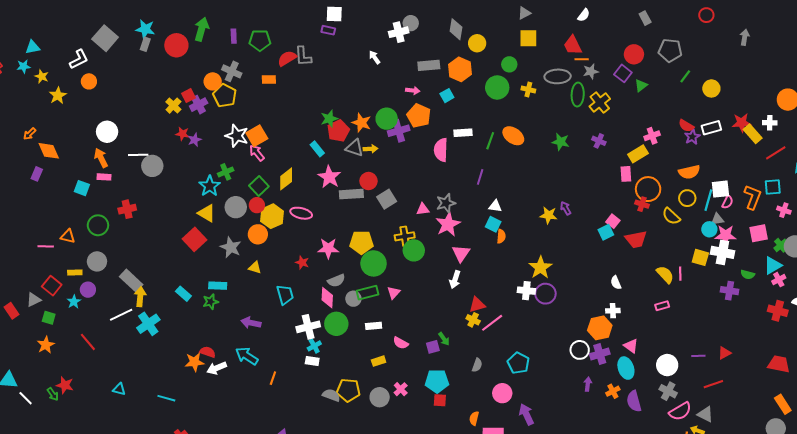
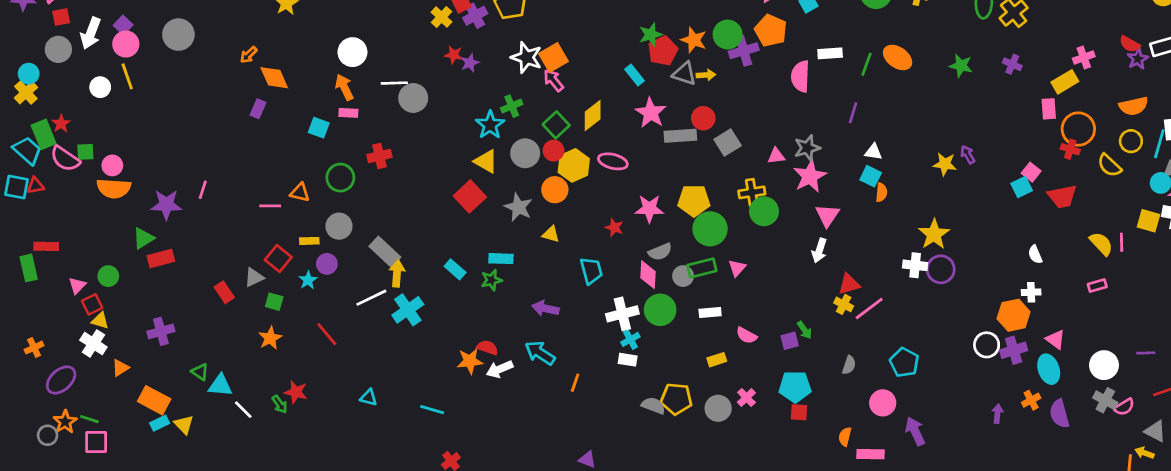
purple arrow: (588, 384) -> (997, 414), moved
pink semicircle: (680, 411) -> (1124, 407), moved, size x0.7

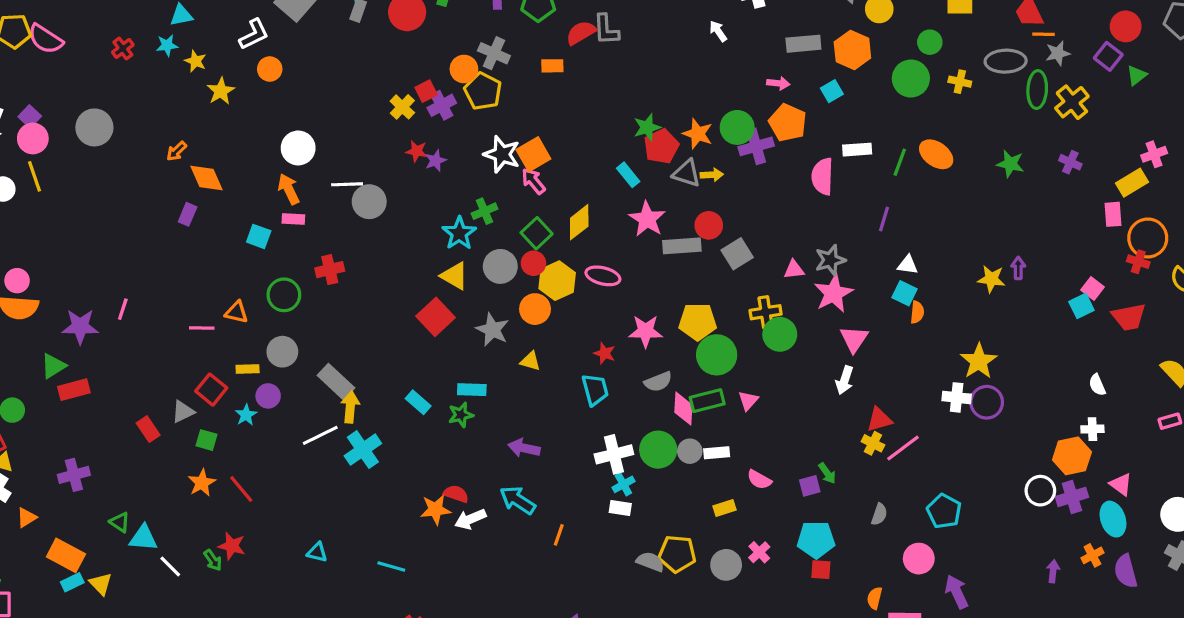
purple arrow: (968, 155) -> (1018, 268), turned 30
cyan trapezoid: (591, 271) -> (595, 390), moved
pink diamond: (648, 275) -> (683, 409), moved
gray circle: (683, 276) -> (690, 451), moved
red line: (327, 334) -> (241, 489), moved

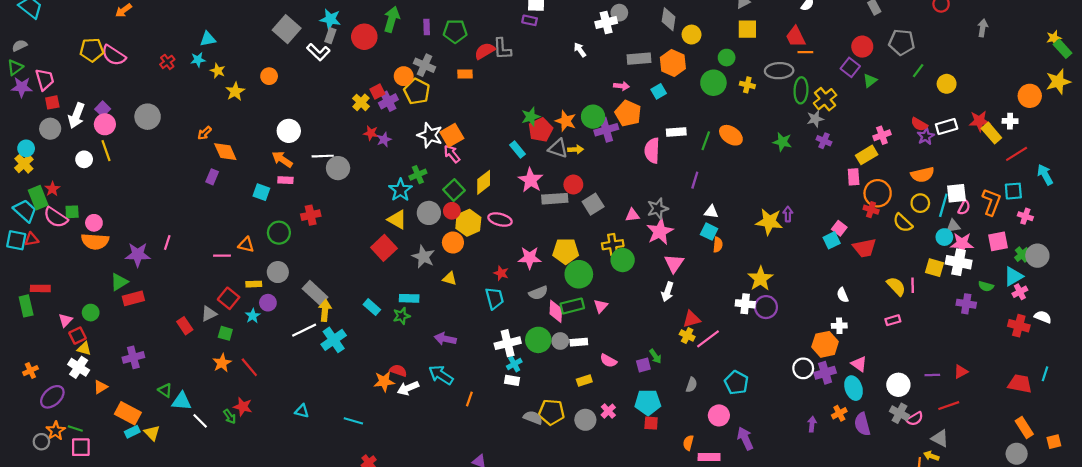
white L-shape: (254, 34) -> (318, 52), moved, turned 70
gray star: (1058, 53) -> (815, 119), moved
orange arrow: (289, 189) -> (282, 159), turned -30
yellow star: (991, 279) -> (769, 222), size x1.4

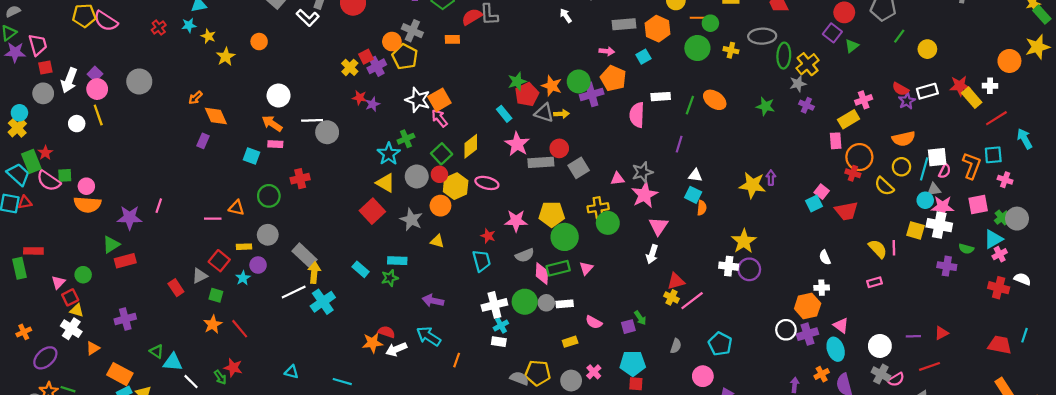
orange line: (805, 52) -> (697, 18), moved

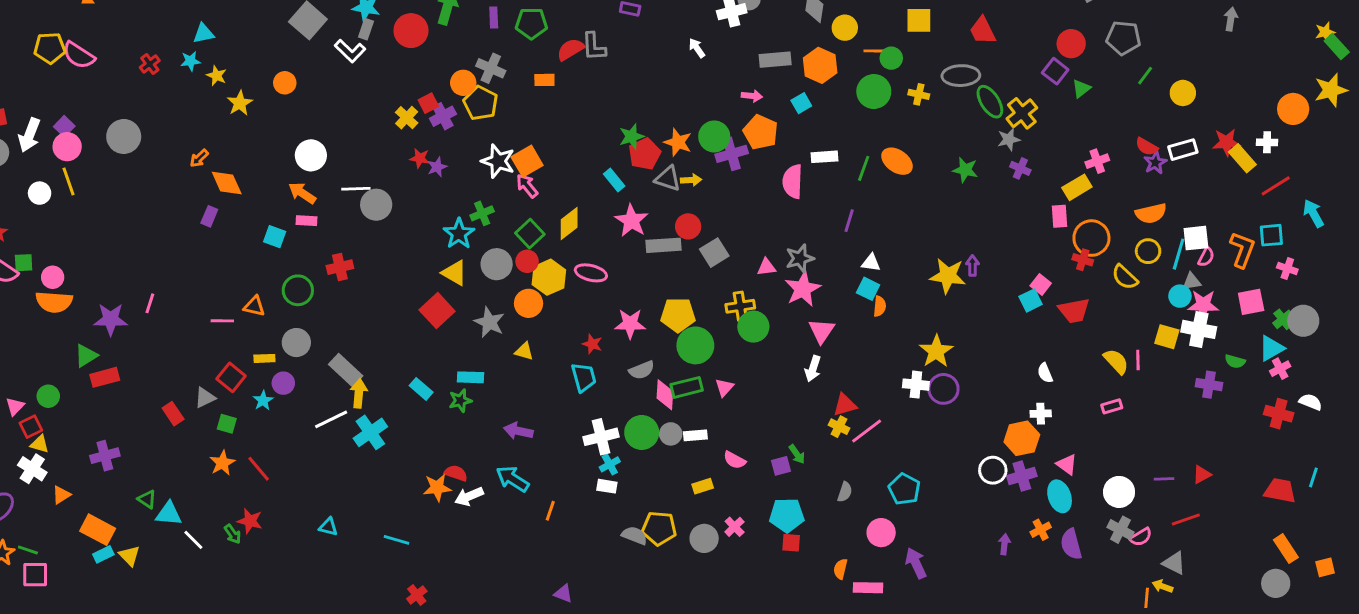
green ellipse: (784, 56) -> (990, 102), turned -35

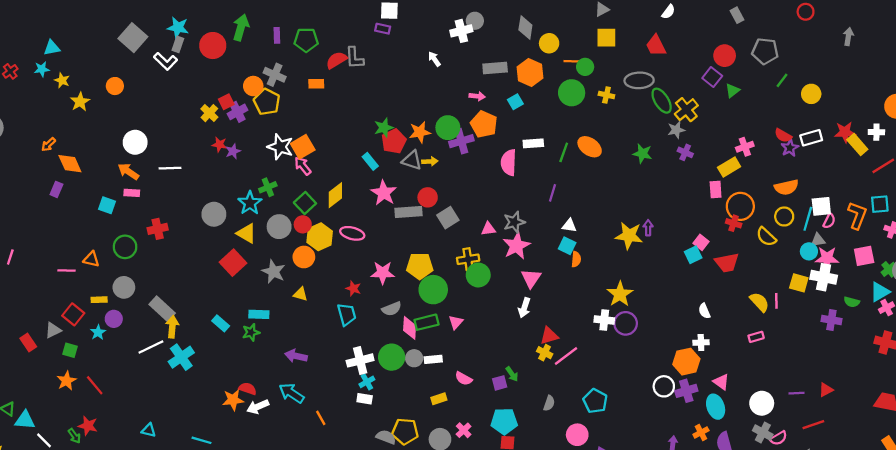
orange star: (678, 142) -> (420, 132), turned -30
gray circle: (376, 205) -> (214, 214), moved
orange line: (550, 511) -> (321, 418), turned -48

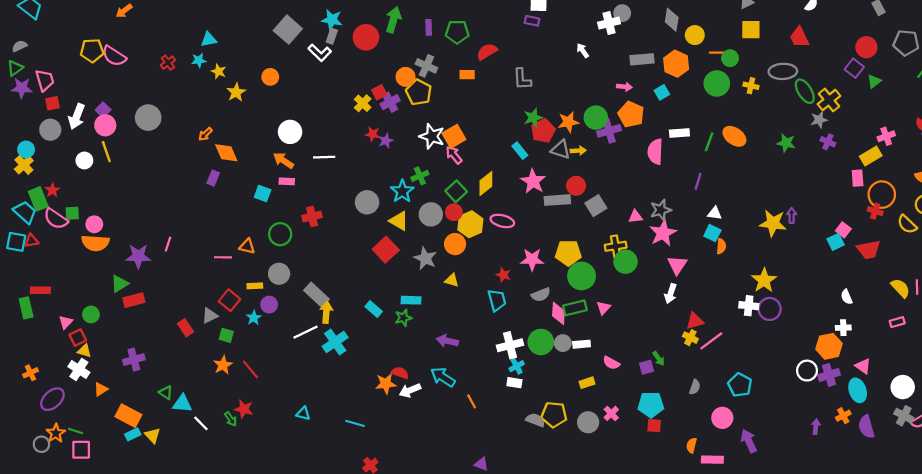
gray L-shape: (354, 58) -> (522, 79), moved

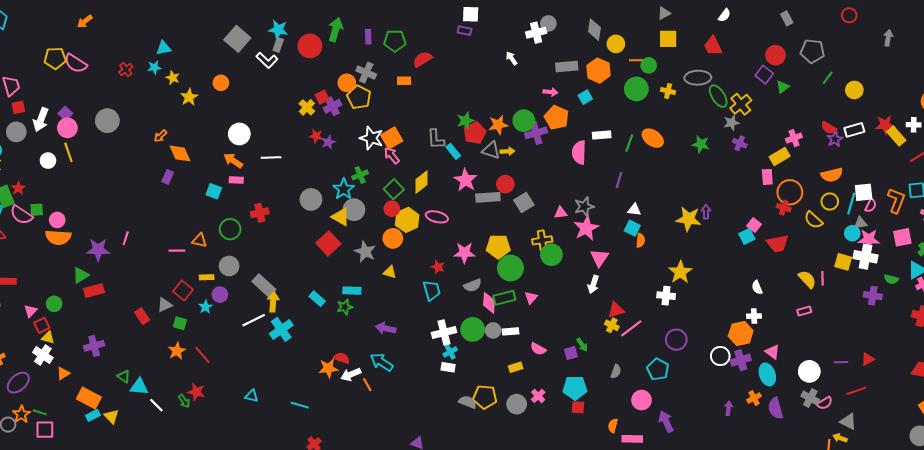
gray L-shape: (522, 79) -> (436, 139), moved
gray circle: (431, 214) -> (354, 210), moved
purple circle: (770, 309) -> (676, 340), moved
orange line: (472, 401) -> (367, 385), moved

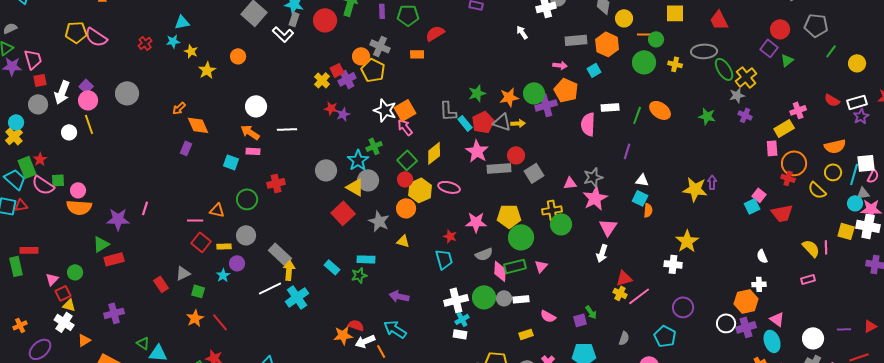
red pentagon: (475, 133) -> (483, 122), moved
purple star: (835, 139) -> (861, 116), moved
red square: (183, 291) -> (201, 242), moved

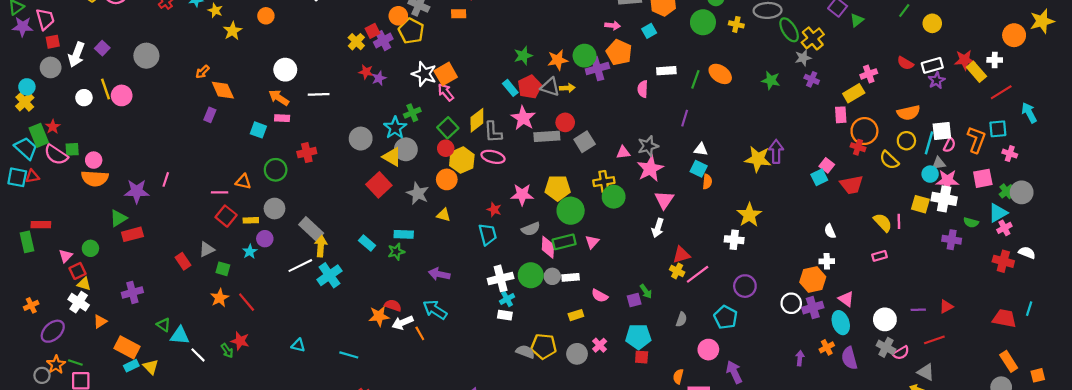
pink circle: (88, 100) -> (122, 95), moved
gray L-shape: (448, 111) -> (493, 132), moved
pink semicircle: (588, 124) -> (643, 89), size x0.7
purple arrow: (712, 182) -> (776, 151), size x1.5

